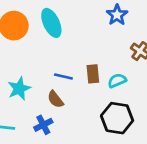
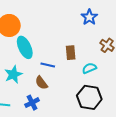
cyan ellipse: (51, 23) -> (25, 47), moved
brown rectangle: (93, 74) -> (71, 53), moved

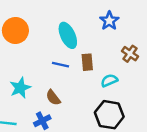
cyan ellipse: (25, 47) -> (68, 35), moved
blue line: (48, 65) -> (61, 65), moved

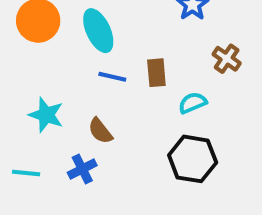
cyan ellipse: (68, 35) -> (98, 31), moved
cyan star: (20, 88) -> (46, 115), turned -30

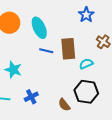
brown rectangle: (156, 73) -> (68, 49), size x1.5
brown semicircle: (100, 131) -> (64, 105), moved

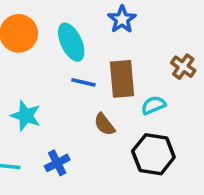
blue star: (86, 15) -> (122, 19), moved
brown semicircle: (64, 105) -> (104, 124), moved

